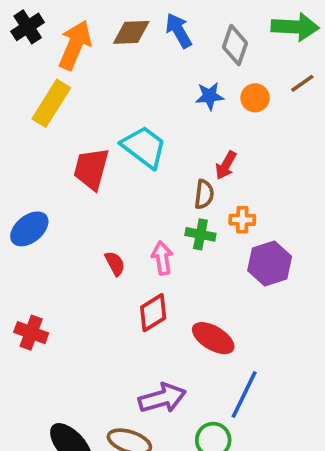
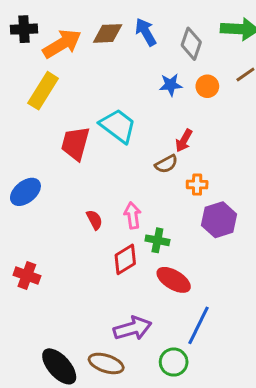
black cross: (28, 27) -> (24, 29), turned 30
orange arrow: (75, 45) -> (62, 44), turned 36
brown semicircle: (204, 194) -> (166, 164), turned 55
green cross: (200, 234) -> (157, 240), moved

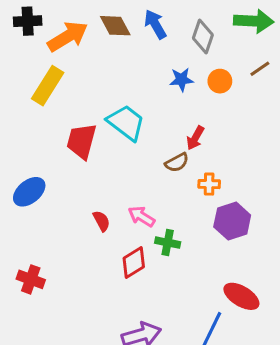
brown diamond: (108, 33) -> (115, 26), turned 64
pink arrow: (133, 215) -> (141, 216), turned -50
red ellipse: (174, 280) -> (241, 296), moved

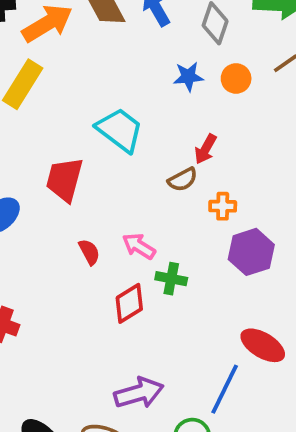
red trapezoid: (81, 141) -> (65, 180), moved

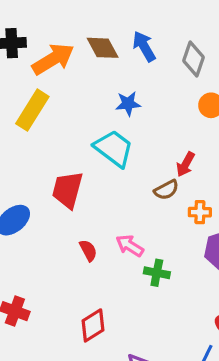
blue star: (188, 77) -> (128, 104), moved
red diamond: (129, 303) -> (93, 325), moved

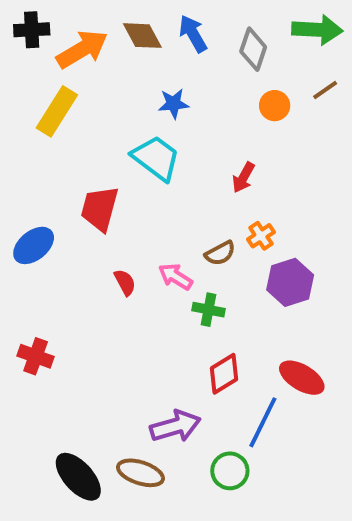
brown semicircle: (166, 190) -> (220, 253), moved
orange cross: (200, 212) -> (261, 236), turned -35
red diamond: (93, 325) -> (224, 374), moved

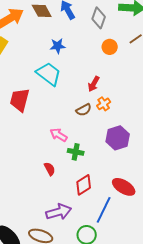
orange cross: (261, 236) -> (104, 104), moved
brown semicircle: (220, 253) -> (84, 110), moved
red semicircle: (125, 282) -> (50, 169), moved

